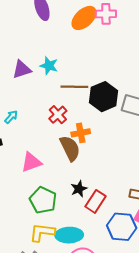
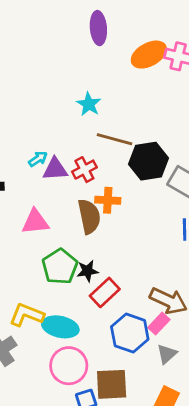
purple triangle: (22, 69) -> (55, 169), moved
cyan arrow: (11, 117) -> (38, 159), moved
green pentagon: (43, 200) -> (60, 267), moved

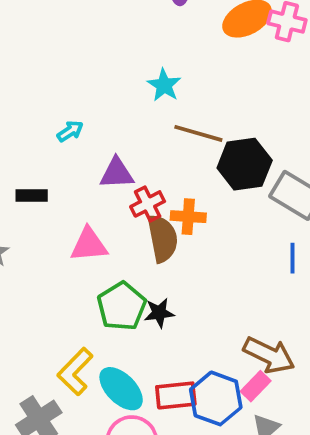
cyan arrow: (38, 159) -> (70, 131), moved
red cross: (84, 170) -> (148, 204), moved
red rectangle: (105, 292) -> (176, 395), moved, turned 36
yellow L-shape: (27, 315) -> (75, 372), turned -68
cyan ellipse: (60, 327) -> (121, 389), turned 32

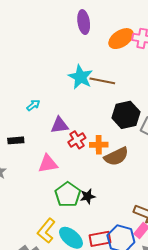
cyan star: (164, 85) -> (80, 77), size x1.4
brown line: (198, 133) -> (102, 81), moved
brown semicircle: (163, 238) -> (116, 156), moved, turned 80

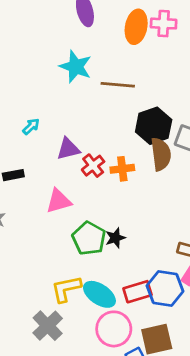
orange ellipse: (121, 39) -> (136, 27), turned -40
cyan star: (80, 77) -> (76, 67), moved
brown semicircle: (116, 156) -> (161, 154), moved, turned -65
yellow L-shape: (46, 231) -> (66, 289), turned 45

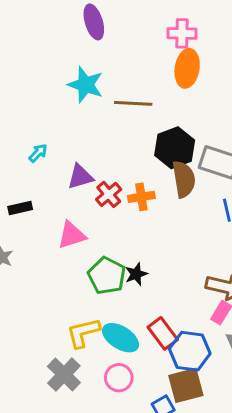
orange ellipse: (136, 27) -> (187, 68), moved
blue hexagon: (165, 288) -> (190, 351), moved
red rectangle: (138, 292) -> (163, 333), turned 72
pink circle: (114, 329) -> (119, 378), moved, size x0.7

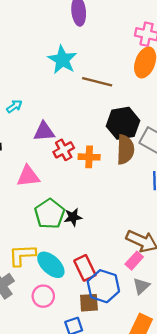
brown square: (186, 385) -> (89, 303), moved, size x0.7

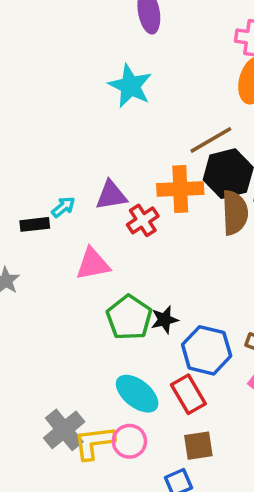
brown line: (97, 82) -> (211, 140), moved, turned -40
cyan arrow: (14, 106) -> (63, 207), moved
orange cross: (89, 157) -> (180, 189), moved, size x1.4
yellow L-shape: (22, 255) -> (94, 443), moved
blue hexagon: (103, 286) -> (207, 350), moved

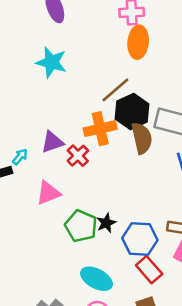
red rectangle: (188, 394) -> (149, 270), moved

